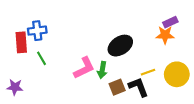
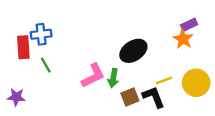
orange star: (165, 35) -> (183, 39), turned 30

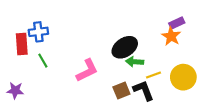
green arrow: (113, 78) -> (135, 62), moved, turned 84

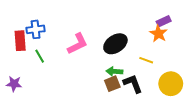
green arrow: (135, 62) -> (114, 71), moved
pink L-shape: (87, 71) -> (78, 44), moved
yellow line: (153, 75) -> (146, 60), moved, turned 40
yellow circle: (183, 77) -> (171, 84), moved

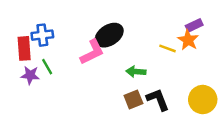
black ellipse: (115, 44) -> (109, 35), moved
yellow line: (146, 60) -> (167, 48), moved
green arrow: (114, 71) -> (136, 72), moved
purple star: (14, 84) -> (30, 75), moved

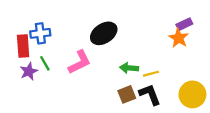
yellow line: (167, 48) -> (151, 74), moved, turned -35
pink L-shape: (92, 52) -> (80, 62), moved
purple star: (30, 75) -> (29, 71), turned -30

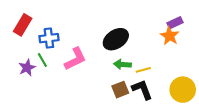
blue cross: (40, 33) -> (49, 38), moved
black ellipse: (104, 33) -> (116, 39), moved
red rectangle: (23, 46) -> (23, 25), moved, turned 35

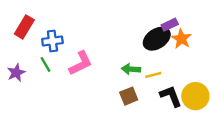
purple rectangle: (175, 23) -> (170, 25), moved
black ellipse: (116, 39) -> (157, 39), moved
purple star: (27, 68) -> (16, 73), moved
black L-shape: (142, 90) -> (171, 96), moved

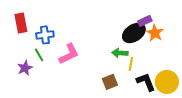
red rectangle: (24, 27) -> (21, 23), turned -42
green arrow: (131, 69) -> (120, 53), moved
purple star: (16, 73) -> (25, 68), moved
yellow line: (153, 75) -> (131, 64), turned -64

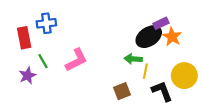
red rectangle: (21, 23) -> (24, 38), moved
blue cross: (45, 35) -> (46, 23), moved
yellow circle: (167, 82) -> (184, 76), moved

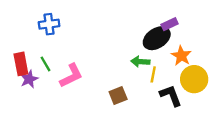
orange star: (172, 37) -> (181, 56), moved
red rectangle: (24, 38) -> (21, 64), moved
pink L-shape: (76, 60) -> (71, 76), moved
brown square: (122, 91) -> (118, 96), moved

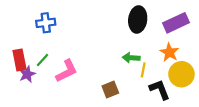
purple rectangle: (170, 24) -> (176, 23), moved, size x1.6
black ellipse: (157, 38) -> (138, 19), moved, turned -50
green line: (46, 64) -> (42, 60), turned 72

